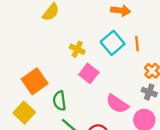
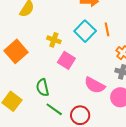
orange square: (35, 81) -> (16, 51), moved

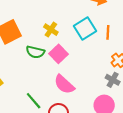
pink semicircle: (95, 85) -> (64, 84), moved
green semicircle: (43, 88) -> (35, 52), moved, turned -78

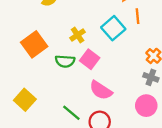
yellow cross: (51, 30) -> (78, 35), turned 32
orange line: (108, 32) -> (138, 16), moved

